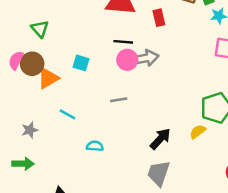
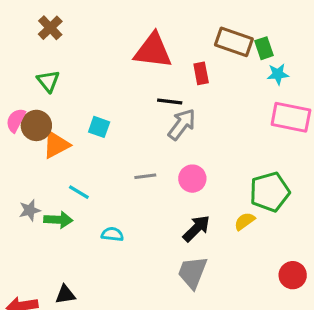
black line: (123, 42) -> (170, 101), moved
gray arrow: (145, 58) -> (182, 124), turned -45
pink circle: (127, 60) -> (192, 179), moved
green arrow: (23, 164) -> (58, 220), moved

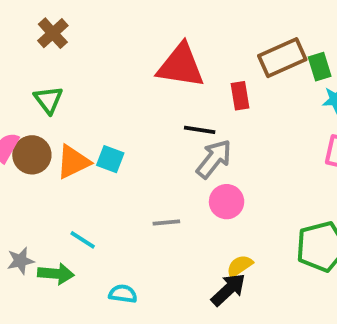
brown rectangle: (234, 42) -> (282, 58), turned -45
orange triangle: (56, 145) -> (73, 162), moved
pink circle: (192, 179) -> (227, 202), moved
yellow semicircle: (245, 221) -> (240, 266), moved

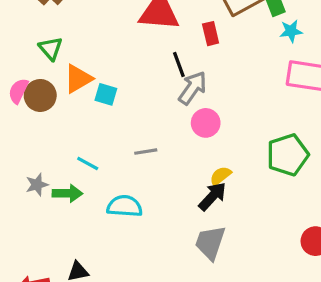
black line: (200, 130) -> (179, 65), turned 65
orange triangle: (73, 162) -> (78, 79), moved
gray line: (166, 222) -> (146, 152), moved
cyan semicircle: (123, 294) -> (125, 206), size x1.5

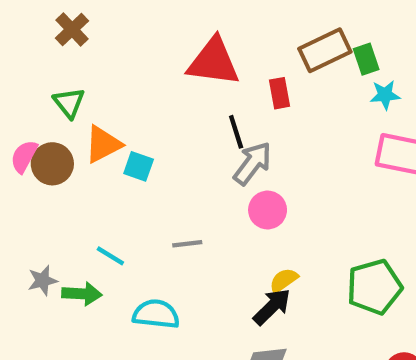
green pentagon: (288, 155) -> (374, 287), moved

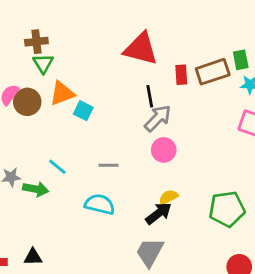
brown cross: (72, 29) -> (36, 42), moved, turned 30
brown rectangle: (325, 50) -> (213, 72), moved
cyan semicircle: (156, 314) -> (100, 204), moved

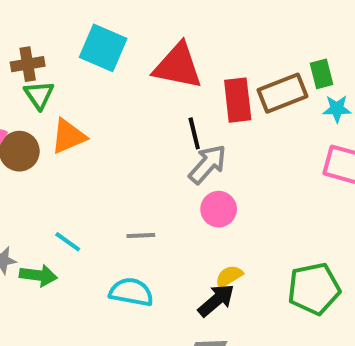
red rectangle: (181, 75) -> (238, 100), size x1.5
cyan square: (83, 111) -> (103, 48), moved, size x1.6

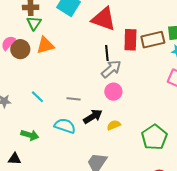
green arrow: (38, 275) -> (30, 135), moved
green pentagon: (314, 289) -> (154, 137), turned -30
black arrow: (216, 300) -> (93, 116), moved

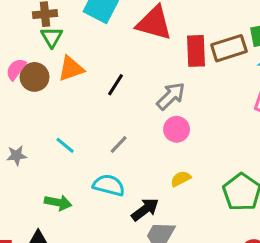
black line: (107, 53) -> (115, 85), moved, turned 42
gray line: (74, 99) -> (119, 145), turned -48
black arrow: (93, 116) -> (145, 209), moved

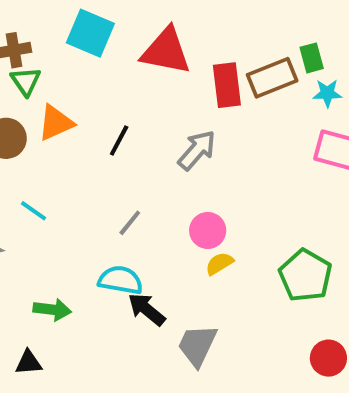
pink circle: (177, 129) -> (208, 230), moved
cyan line: (65, 145) -> (34, 211), moved
black arrow: (145, 209) -> (147, 309), moved, turned -100

